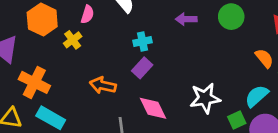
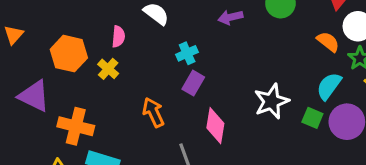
orange arrow: (103, 85) -> (153, 112), turned 65
pink diamond: (153, 108) -> (215, 126), turned 48
green square: (237, 120) -> (312, 118), turned -30

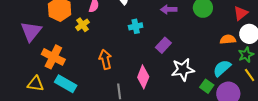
orange semicircle: (328, 42) -> (228, 39), turned -56
purple rectangle: (193, 83) -> (163, 45), moved
purple triangle: (34, 96) -> (31, 31), turned 30

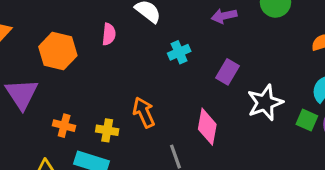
yellow cross: (83, 25) -> (107, 130), moved, turned -32
orange cross: (53, 57) -> (64, 126), size x0.6

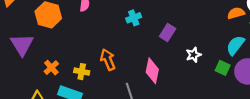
white star: (265, 103) -> (193, 55), size x0.6
orange cross: (64, 126) -> (51, 68), turned 32

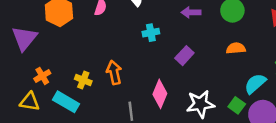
orange semicircle: (236, 13) -> (236, 48), moved
white star: (193, 55) -> (200, 104), moved, size x1.6
orange cross: (51, 68) -> (42, 76), moved

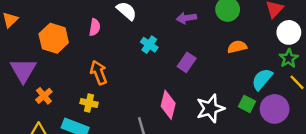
cyan cross: (151, 33) -> (149, 45), turned -35
orange arrow: (114, 72) -> (99, 73), moved
orange cross: (42, 76) -> (44, 96), moved

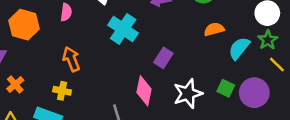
cyan cross: (149, 45) -> (123, 29), size x1.6
purple rectangle: (187, 62) -> (163, 58), moved
cyan semicircle: (262, 79) -> (239, 48), moved

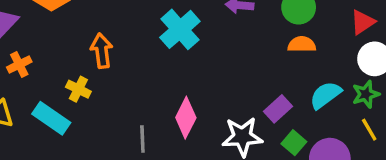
orange semicircle: (214, 29) -> (302, 44), moved
purple rectangle: (163, 58) -> (278, 109), moved

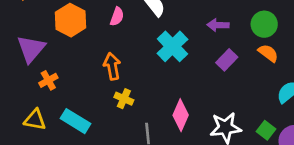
orange semicircle: (302, 44) -> (268, 53), turned 40
yellow cross: (78, 89) -> (124, 99), moved
purple rectangle: (278, 109) -> (227, 60), moved

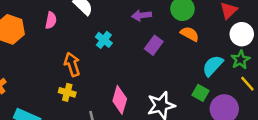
cyan cross: (172, 46) -> (104, 40), size x0.6
orange arrow: (112, 66) -> (72, 64), moved
green square: (266, 130) -> (201, 93), moved

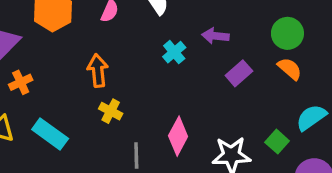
purple arrow: (142, 15) -> (215, 36), moved
orange arrow: (72, 64) -> (98, 71), moved
green square: (201, 93) -> (277, 142), moved

